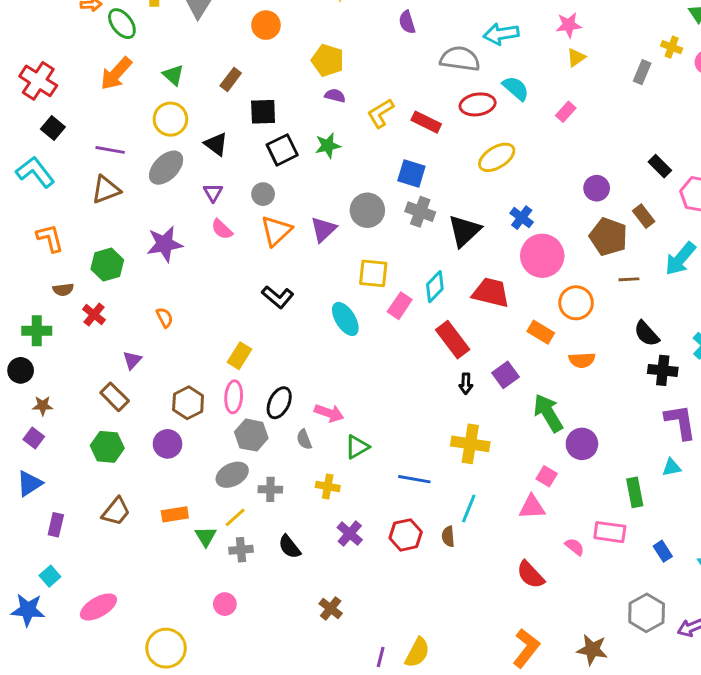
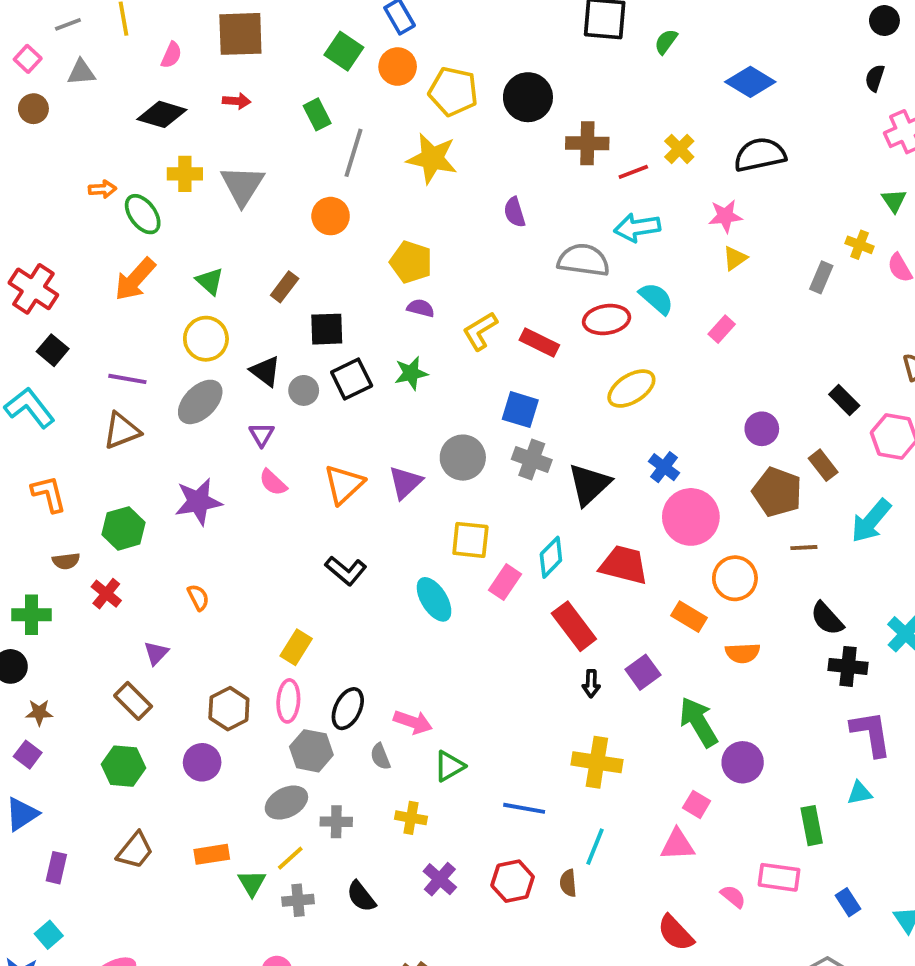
gray circle: (263, 194) -> (304, 390), moved

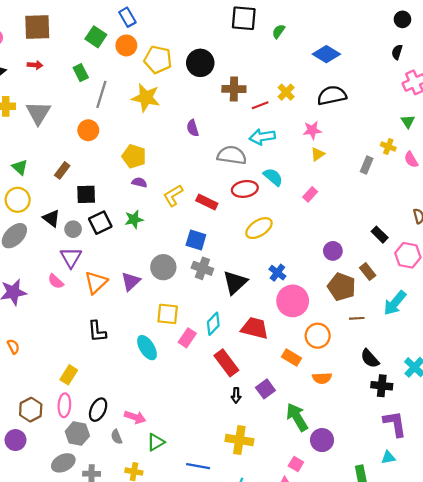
purple triangle: (262, 435) -> (71, 257), moved, size x1.5
black L-shape: (346, 571) -> (97, 331), turned 45

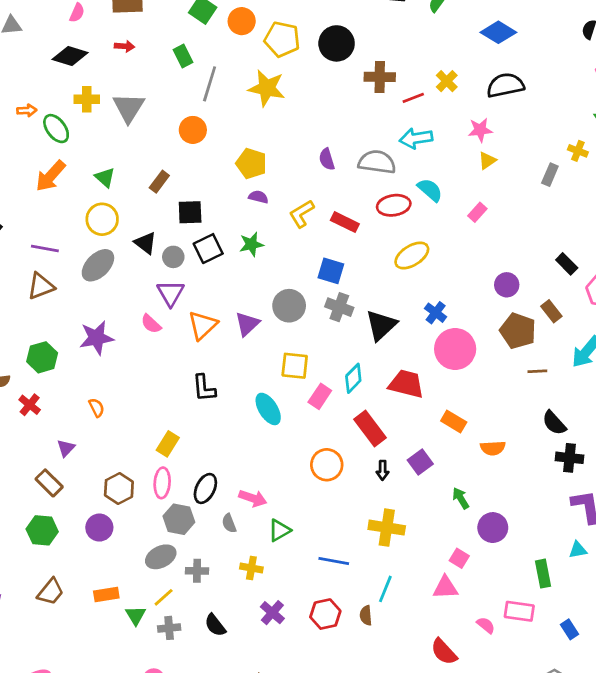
purple semicircle: (193, 128) -> (327, 159), moved
orange circle: (318, 336) -> (327, 465), moved
green arrow: (297, 417) -> (461, 498), size x0.6

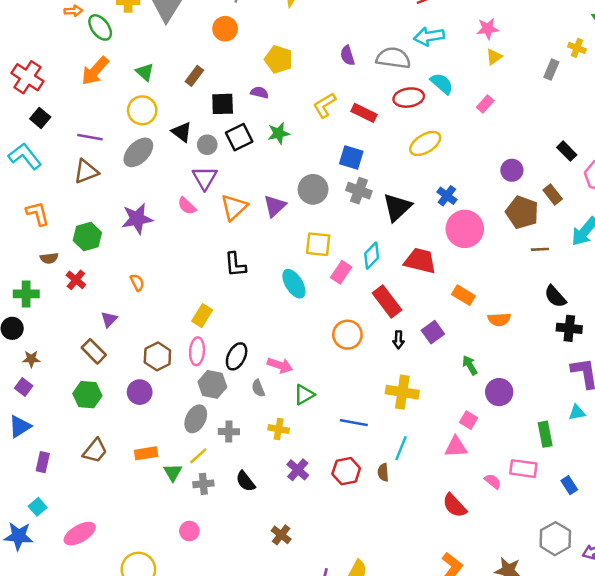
purple semicircle: (258, 197) -> (259, 92), moved
gray ellipse: (161, 557) -> (196, 419), turned -36

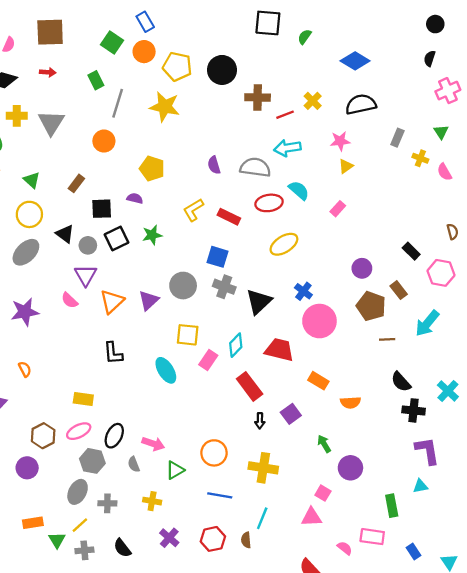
gray rectangle: (551, 70) -> (397, 138), moved
yellow rectangle: (202, 316) -> (83, 399), turned 66
orange circle: (347, 335) -> (214, 453), moved
pink ellipse: (197, 351) -> (79, 431), turned 60

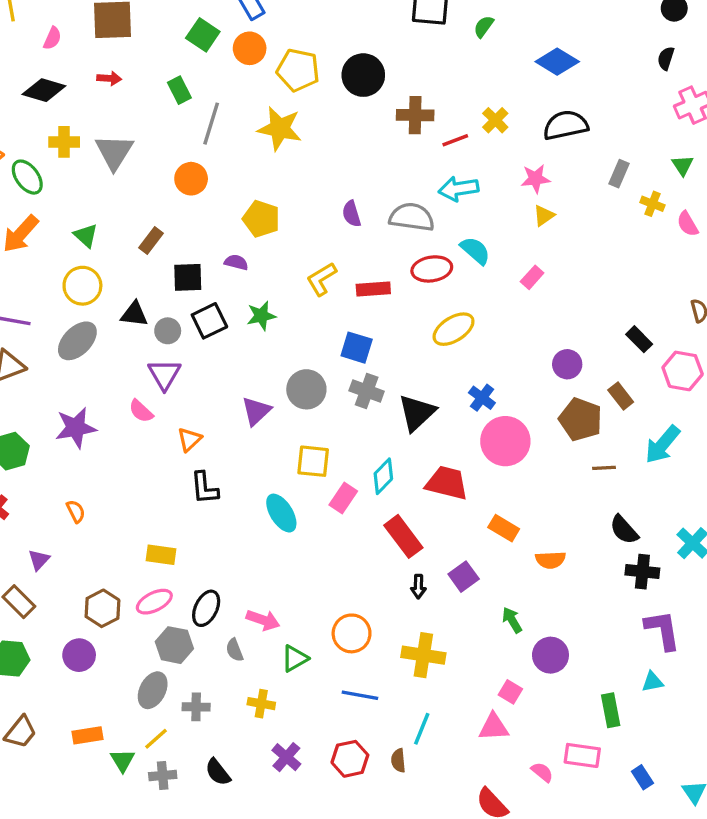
red rectangle: (229, 217) -> (373, 289), turned -30
black triangle: (65, 234) -> (134, 314), turned -30
orange triangle: (112, 302) -> (189, 439), moved, size x0.7

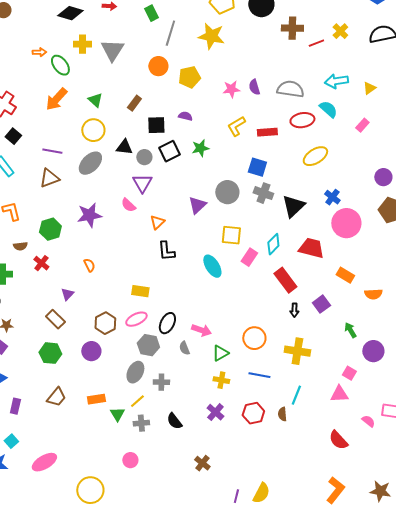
pink star: (535, 179) -> (231, 89), moved
cyan arrow: (459, 189) -> (336, 81), moved
yellow pentagon: (261, 219) -> (189, 77), moved, turned -30
yellow cross: (261, 704) -> (221, 380), moved

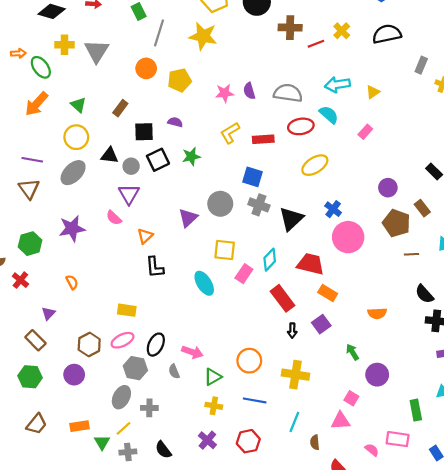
brown triangle: (49, 178) -> (29, 189), turned -45
orange rectangle: (345, 275) -> (328, 293), moved
brown semicircle: (282, 414) -> (315, 442), moved

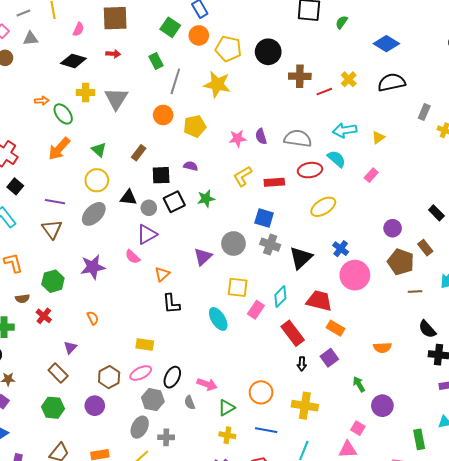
purple triangle: (129, 194) -> (147, 234), turned 30

